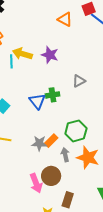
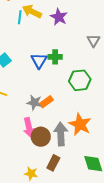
gray triangle: (79, 81) -> (93, 41), moved, turned -40
green hexagon: (76, 131) -> (80, 80), moved
gray arrow: (65, 155) -> (61, 134), moved, size x1.6
pink arrow: (36, 183) -> (29, 127), moved

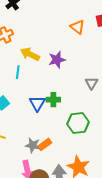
cyan line: (20, 17) -> (18, 72), moved
purple star: (59, 17) -> (57, 60), turned 30

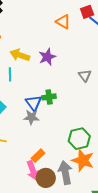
green hexagon: (78, 123) -> (79, 139), moved
orange rectangle: (45, 144) -> (38, 156), moved
gray star: (33, 145) -> (31, 117), moved

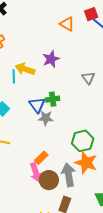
yellow arrow: (20, 55) -> (25, 69), moved
gray star: (31, 117) -> (46, 118), moved

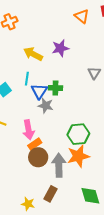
cyan line: (14, 76) -> (27, 79), moved
orange star: (86, 163) -> (78, 156), turned 30
pink arrow: (36, 173) -> (28, 130), moved
brown circle: (49, 180) -> (38, 157), moved

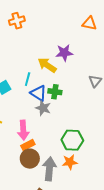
orange triangle: (82, 16) -> (89, 23), turned -35
yellow arrow: (33, 54) -> (47, 65), moved
blue triangle: (39, 91) -> (38, 93), turned -36
orange star: (78, 156) -> (70, 162), size x0.7

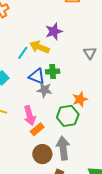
cyan line: (28, 79) -> (23, 53), moved, turned 32
green hexagon: (72, 140) -> (68, 116), moved
brown circle: (30, 159) -> (42, 154), moved
orange star: (70, 162) -> (80, 99), moved

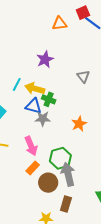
yellow arrow: (40, 47) -> (35, 89), moved
green cross: (53, 72) -> (49, 99), turned 32
green hexagon: (68, 116) -> (60, 158), moved
orange rectangle: (37, 129) -> (33, 168), moved

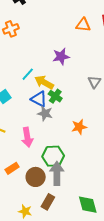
orange rectangle: (33, 168) -> (12, 168), moved

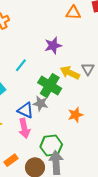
yellow arrow: (44, 82) -> (70, 73), moved
green cross: (55, 96) -> (50, 86), size x1.6
blue triangle: (39, 99) -> (25, 110), moved

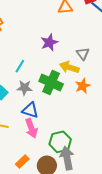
gray triangle: (88, 69) -> (83, 54), moved
gray star: (41, 103) -> (24, 88), moved
orange star: (75, 115) -> (83, 86), moved

